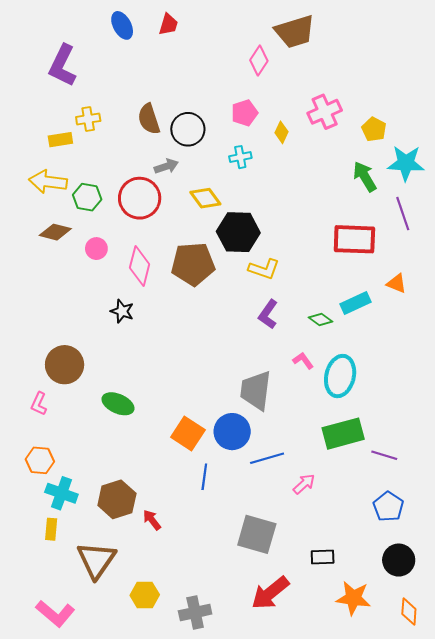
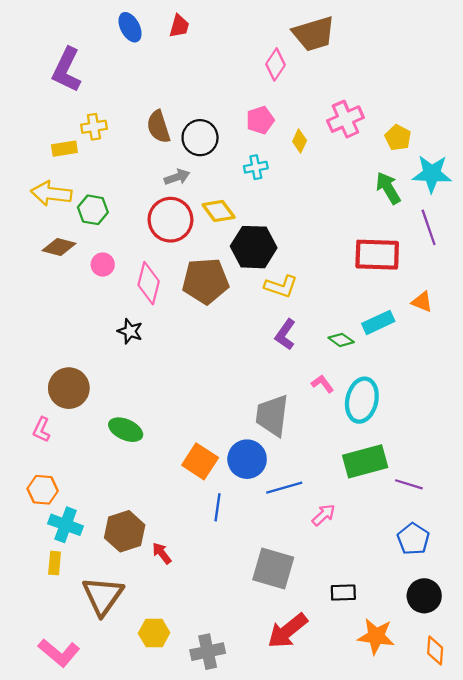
red circle: (140, 198) -> (170, 220), moved

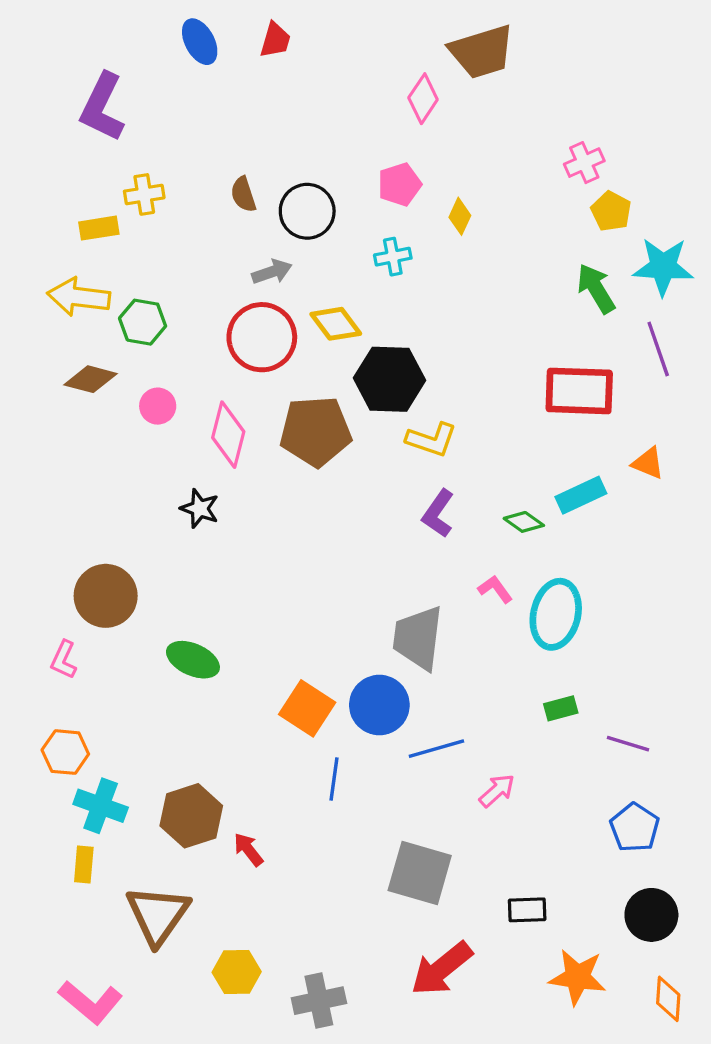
pink cross: (345, 119) -> (584, 163), moved, size x0.7
brown semicircle: (158, 127) -> (243, 194), size x0.7
green rectangle: (365, 461) -> (561, 708), size x0.5

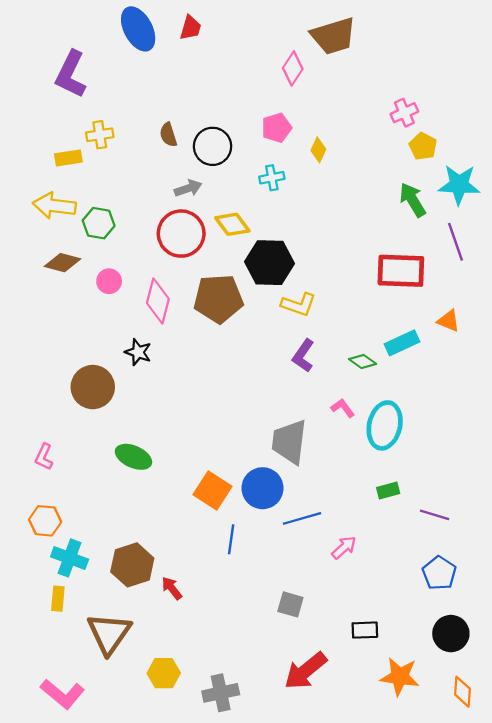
blue ellipse: (200, 42) -> (138, 29), size x1.4
brown circle: (106, 596) -> (93, 387), moved
gray square: (420, 873) -> (290, 604), size x0.6

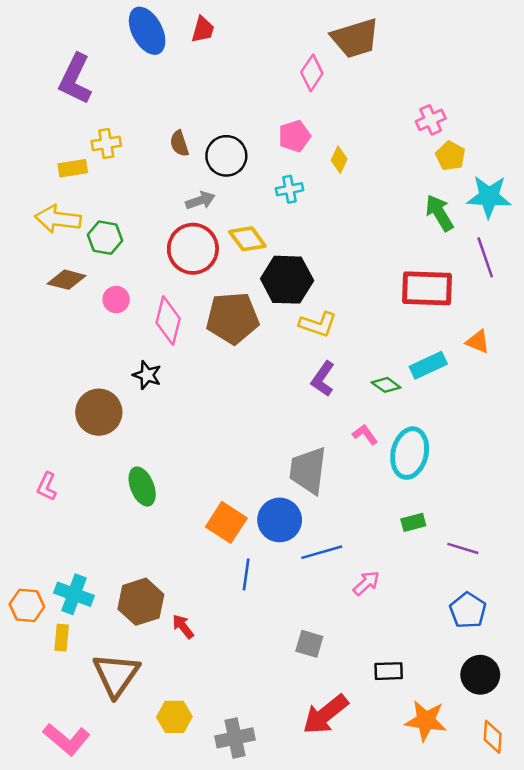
green ellipse: (133, 457) -> (142, 487), turned 44
orange hexagon: (45, 521) -> (27, 605), moved

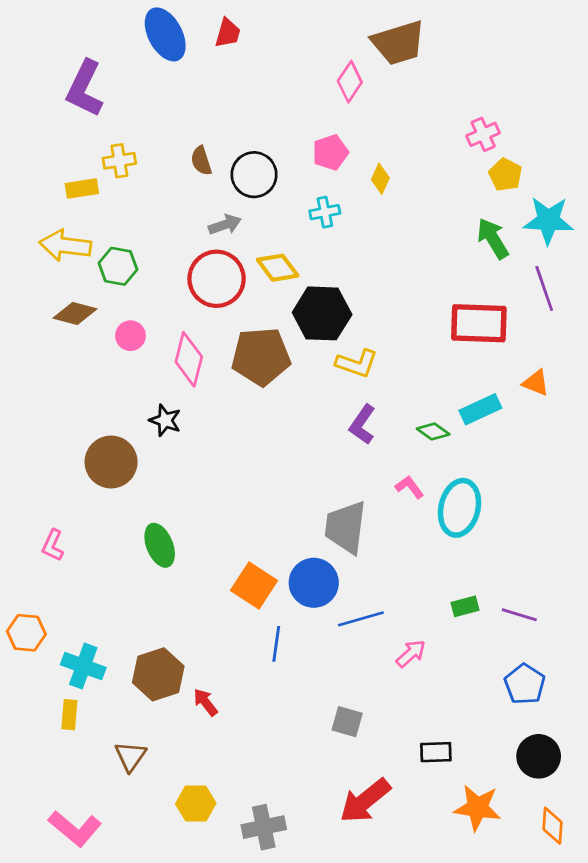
green rectangle: (413, 522) -> (465, 606), moved
orange hexagon: (27, 605) -> (26, 633), moved
brown triangle: (116, 675) -> (130, 756), size x0.6

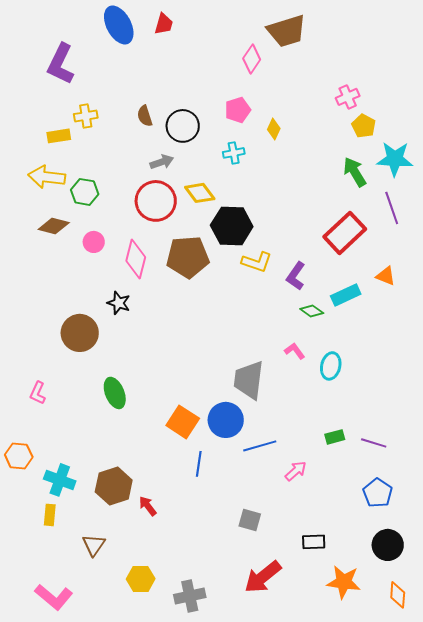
red rectangle: (479, 323) -> (345, 233), turned -45
purple L-shape: (362, 425) -> (296, 276), moved
cyan ellipse: (459, 508) -> (331, 366), size x0.7

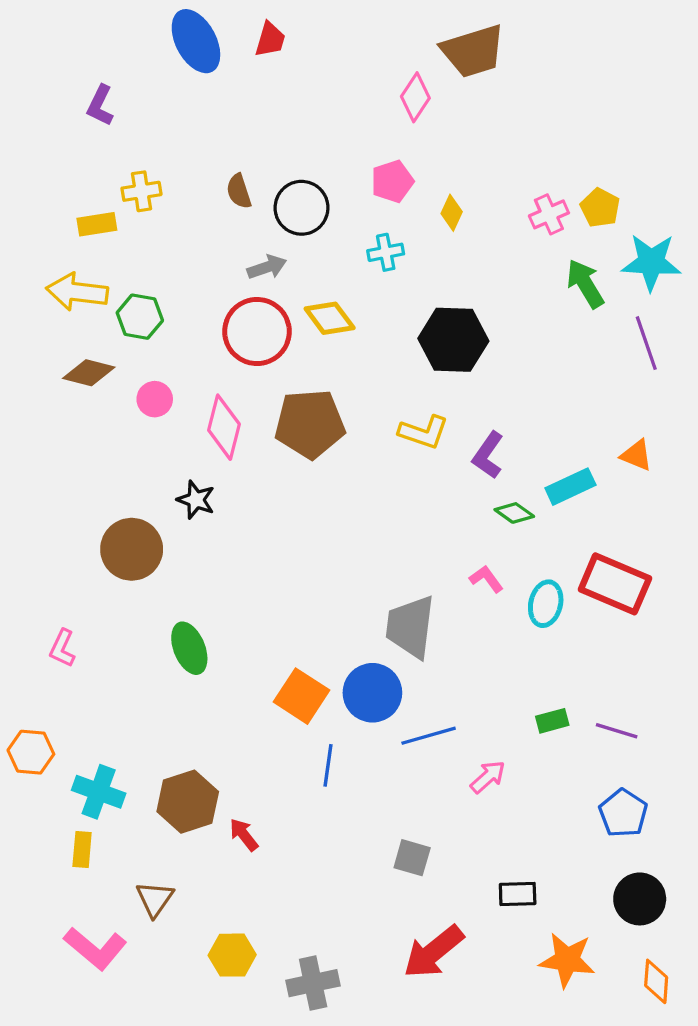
purple L-shape: (61, 64) -> (100, 105), size x0.6
pink cross: (348, 97) -> (549, 214), moved
black hexagon: (232, 226) -> (453, 340), moved
red rectangle: (345, 233) -> (615, 584), moved, turned 66
pink L-shape: (54, 597) -> (95, 948), moved

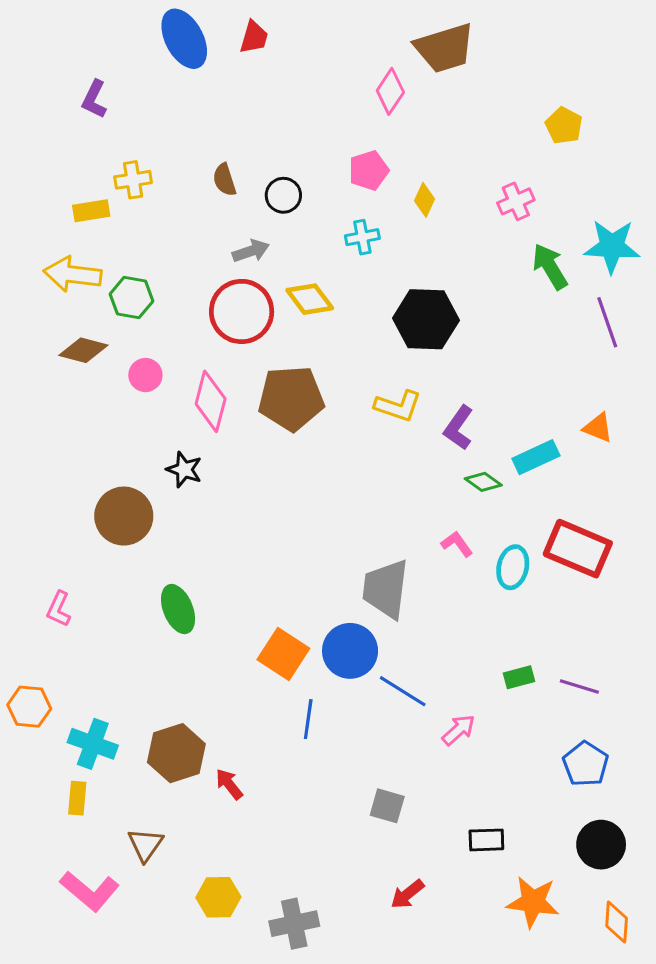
black circle: (302, 208) -> (283, 195), size x0.7
yellow pentagon: (600, 208) -> (564, 126), moved
blue line: (429, 736) -> (403, 691), turned 48
red arrow: (433, 952) -> (407, 894), size x0.6

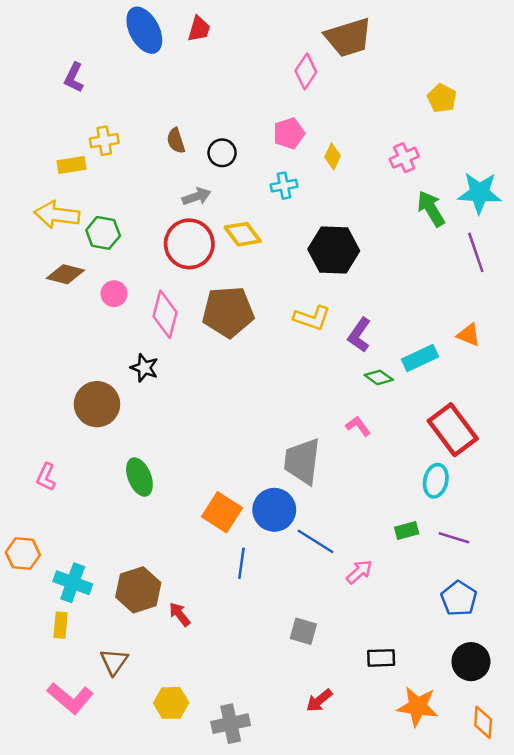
red rectangle: (578, 549) -> (453, 430), turned 30
cyan ellipse: (513, 567) -> (436, 481), moved

